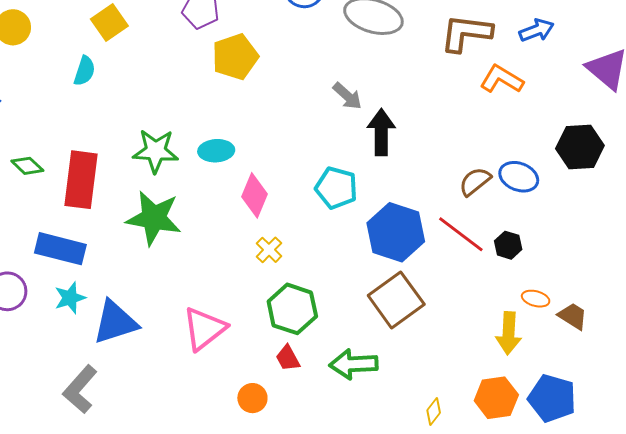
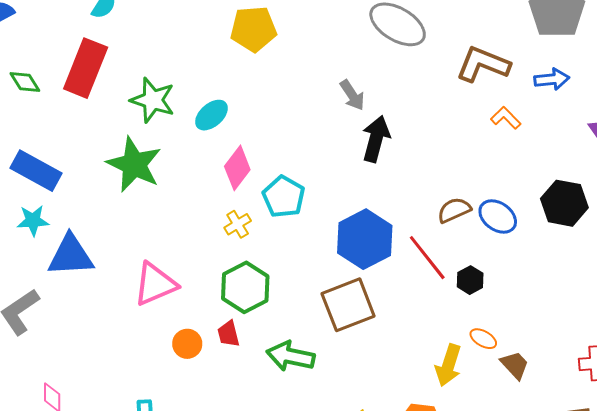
orange L-shape: (502, 79) -> (506, 118), size x0.7
cyan ellipse: (216, 151) -> (211, 115), turned -52
red rectangle: (81, 180) -> (86, 68), moved
cyan pentagon: (336, 188) -> (284, 197), moved
orange circle: (252, 398) -> (187, 344), moved

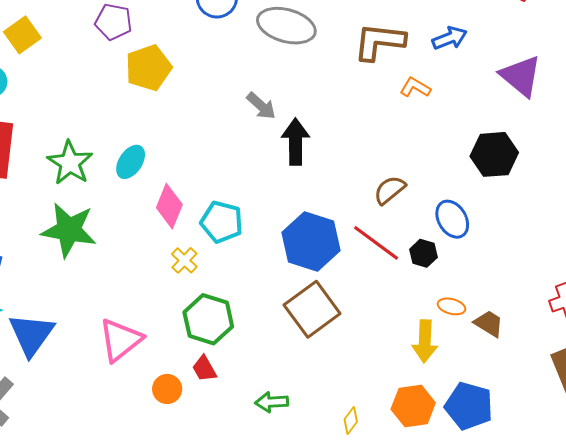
green star: (153, 100) -> (70, 163), turned 30
blue ellipse: (498, 216) -> (452, 219), moved, turned 39
blue triangle: (71, 256) -> (31, 334), turned -36
green arrow: (291, 356) -> (272, 402), moved, size x0.7

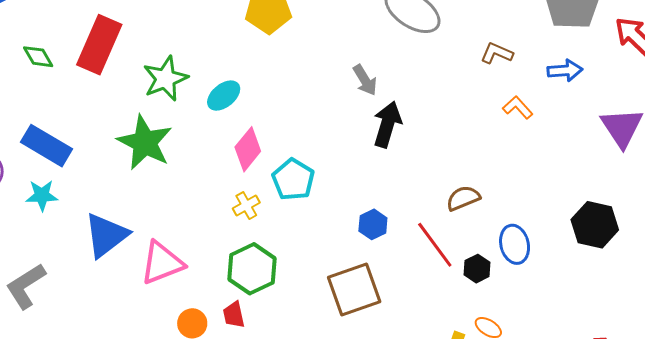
brown L-shape: (379, 42) -> (497, 53), size x0.6
black hexagon: (494, 154) -> (595, 225), moved
blue hexagon: (311, 242) -> (373, 224), size x0.5
blue triangle: (31, 334) -> (106, 235), moved

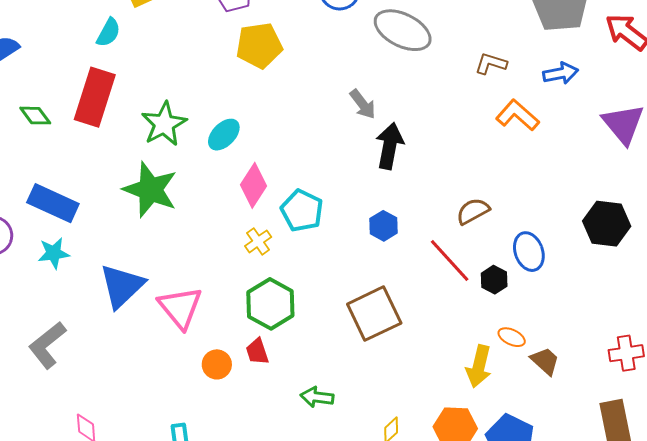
orange L-shape: (518, 108) -> (517, 115), size x1.4
blue hexagon: (373, 224) -> (383, 226), moved
pink triangle: (162, 263) -> (180, 307), turned -42

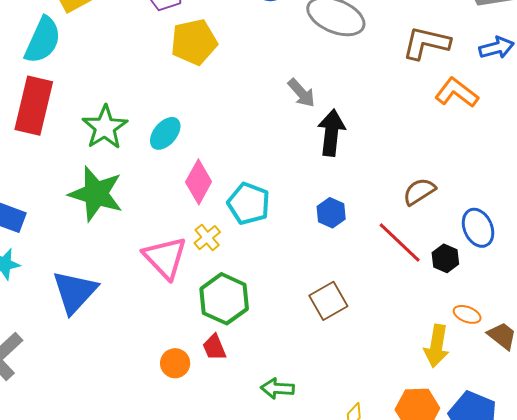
cyan semicircle: (108, 33) -> (43, 40), size x1.6
brown L-shape: (491, 64) -> (426, 43), size x1.5
pink triangle: (180, 307) -> (165, 258), moved
brown square: (374, 314) -> (328, 301), size x0.7

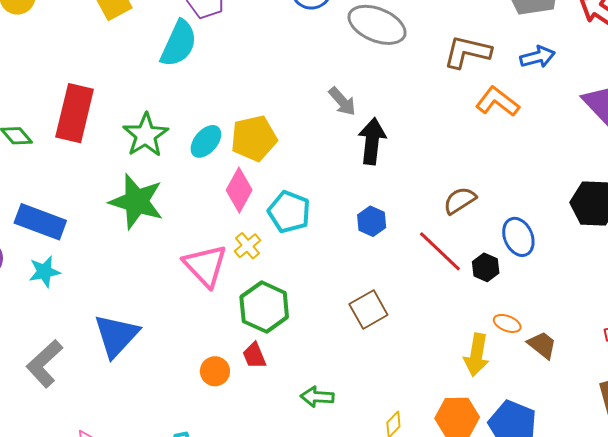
cyan semicircle: (43, 40) -> (179, 44), moved
yellow pentagon: (194, 42) -> (254, 138), moved
blue triangle: (75, 292) -> (116, 336), moved

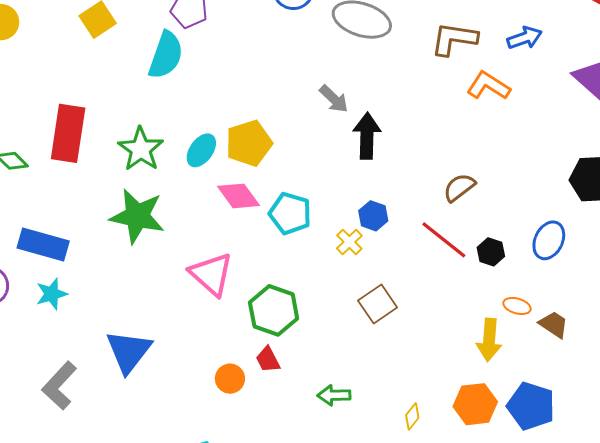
pink diamond: (239, 190) -> (239, 196), turned -60
blue ellipse: (518, 237) -> (549, 240), moved, turned 54
yellow cross: (248, 246) -> (349, 242), moved

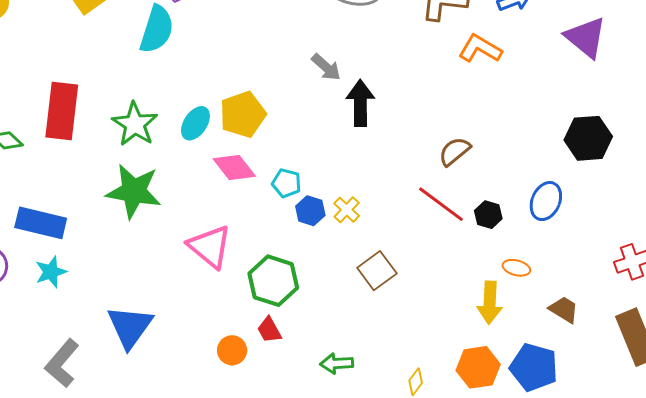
cyan pentagon: (290, 213) -> (286, 183), size x0.7
blue hexagon: (373, 216) -> (310, 211), moved
brown trapezoid: (554, 324) -> (564, 310), moved

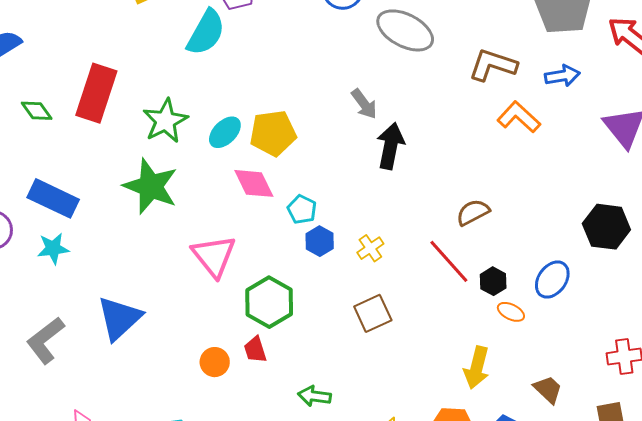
yellow cross: (347, 210) -> (370, 248), moved
orange ellipse: (516, 268) -> (511, 312), moved

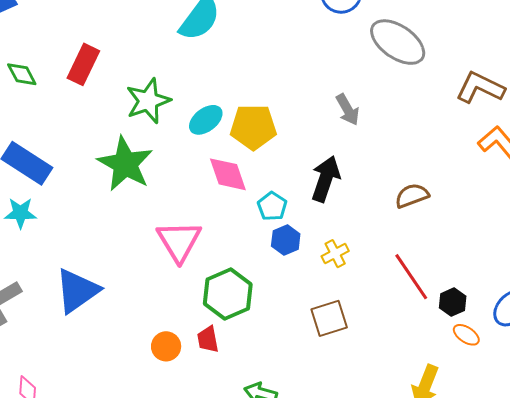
red rectangle: (96, 93) -> (83, 64), size x0.7
black arrow: (390, 146) -> (326, 179), moved
brown semicircle: (473, 212) -> (412, 196), moved

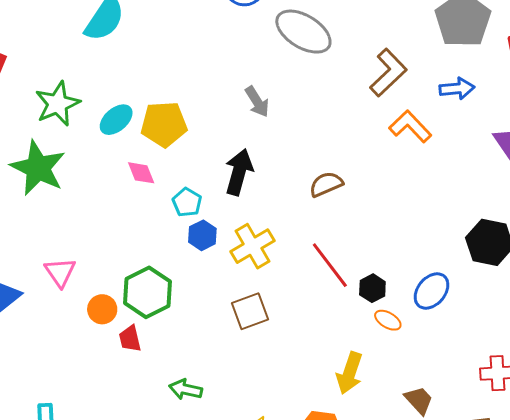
brown L-shape: (480, 88) -> (388, 73), turned 114
pink diamond: (228, 174) -> (141, 173), size x0.7
pink triangle: (179, 241) -> (60, 272), moved, size x0.7
yellow cross: (335, 254) -> (252, 246), size x1.6
orange circle: (166, 346) -> (102, 309), moved

